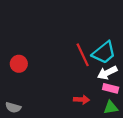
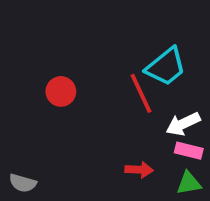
cyan trapezoid: (104, 53) -> (166, 67), moved
red circle: (19, 64) -> (61, 91), moved

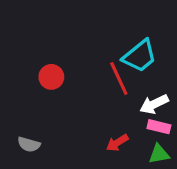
red arrow: (139, 170) -> (117, 143), turned 145
gray semicircle: (23, 183) -> (29, 144), moved

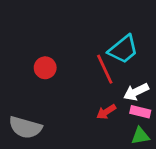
red arrow: (117, 143) -> (106, 112), moved
gray semicircle: (29, 144) -> (25, 127), size x1.6

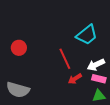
red circle: (45, 68) -> (19, 48), moved
red line: (105, 69) -> (65, 59), moved

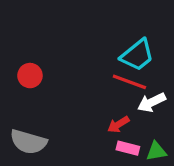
red line: (65, 59) -> (129, 82), moved, turned -45
pink rectangle: (99, 79) -> (128, 148), moved

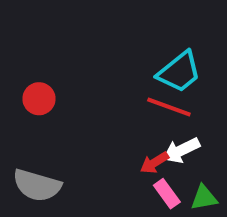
white arrow: (152, 102) -> (181, 150), moved
pink rectangle: (128, 148) -> (167, 194), turned 40

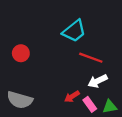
cyan trapezoid: (179, 72) -> (74, 31), moved
red arrow: (154, 163) -> (72, 97), moved

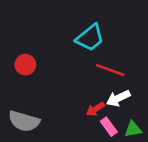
red arrow: (72, 97) -> (95, 109), moved

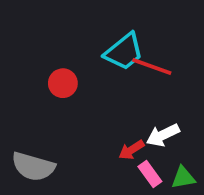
red circle: (25, 65) -> (63, 83), moved
red line: (110, 70) -> (152, 67), moved

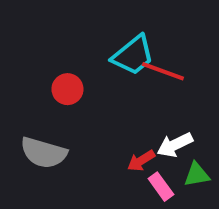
gray semicircle: (33, 167) -> (44, 153), moved
green triangle: (183, 178) -> (197, 175), moved

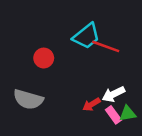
pink rectangle: (161, 187) -> (113, 115), moved

